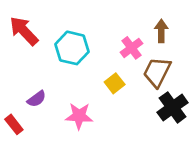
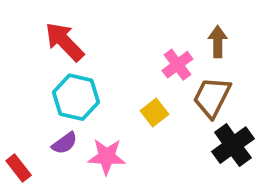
red arrow: (24, 31) -> (65, 42), moved
cyan hexagon: (72, 48) -> (76, 97), moved
purple semicircle: (37, 99) -> (65, 143), moved

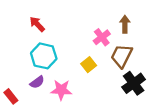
red arrow: (65, 42) -> (37, 24), size x0.7

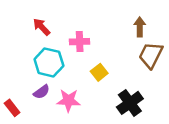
pink cross: (102, 37) -> (80, 42), moved, turned 35
brown trapezoid: (122, 56) -> (151, 55), moved
black cross: (134, 83) -> (130, 103), moved

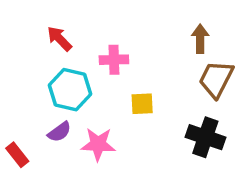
yellow square: (99, 72) -> (142, 104), turned 35
black cross: (130, 103) -> (205, 137), moved, turned -35

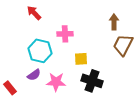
red arrow: (59, 39) -> (34, 13), moved
black cross: (205, 137) -> (92, 81), moved

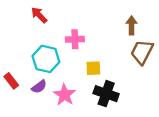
pink star: (56, 82) -> (64, 95), turned 30
red rectangle: (10, 88) -> (11, 81), moved

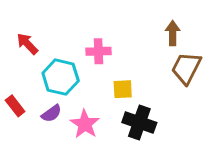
red arrow: (39, 15) -> (27, 44), moved

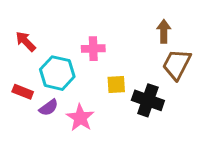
red rectangle: (15, 106) -> (23, 92), moved, turned -30
black cross: (139, 123) -> (148, 100), moved

